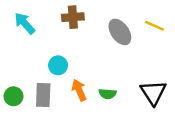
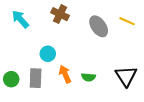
brown cross: (73, 17) -> (60, 14), turned 30

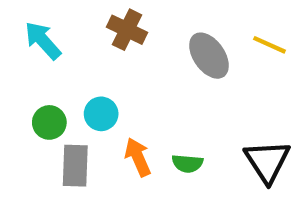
green circle: (11, 79) -> (49, 122), moved

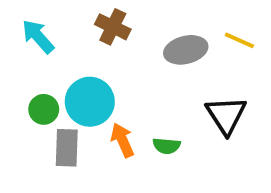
gray ellipse: (209, 56) -> (186, 50), turned -69
cyan circle: (101, 114) -> (90, 102), size x1.6
black triangle: (267, 161) -> (226, 115), moved

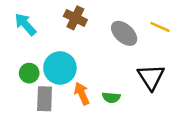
gray ellipse: (186, 50) -> (124, 33), turned 56

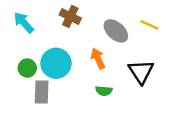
orange arrow: (82, 94) -> (98, 58), moved

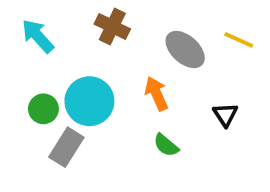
black triangle: (141, 72) -> (225, 115), size x0.6
green semicircle: (104, 91) -> (166, 145), turned 35
gray rectangle: (42, 92) -> (66, 147), turned 30

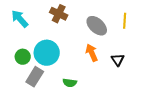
yellow line: (239, 40) -> (125, 21), turned 70
orange arrow: (156, 94) -> (92, 53), moved
green semicircle: (166, 145) -> (70, 83), moved, turned -32

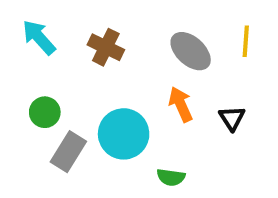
brown cross: (59, 14) -> (106, 47), moved
cyan circle: (47, 53) -> (124, 134), moved
green semicircle: (70, 83) -> (171, 177), moved

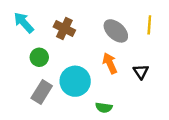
green circle: (45, 112) -> (39, 57), moved

